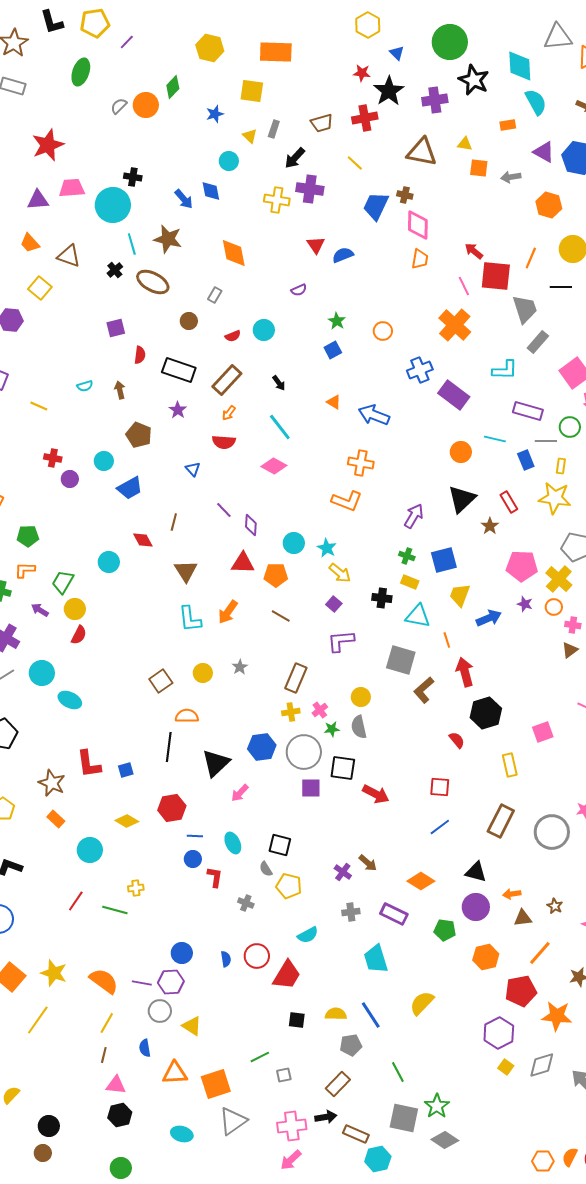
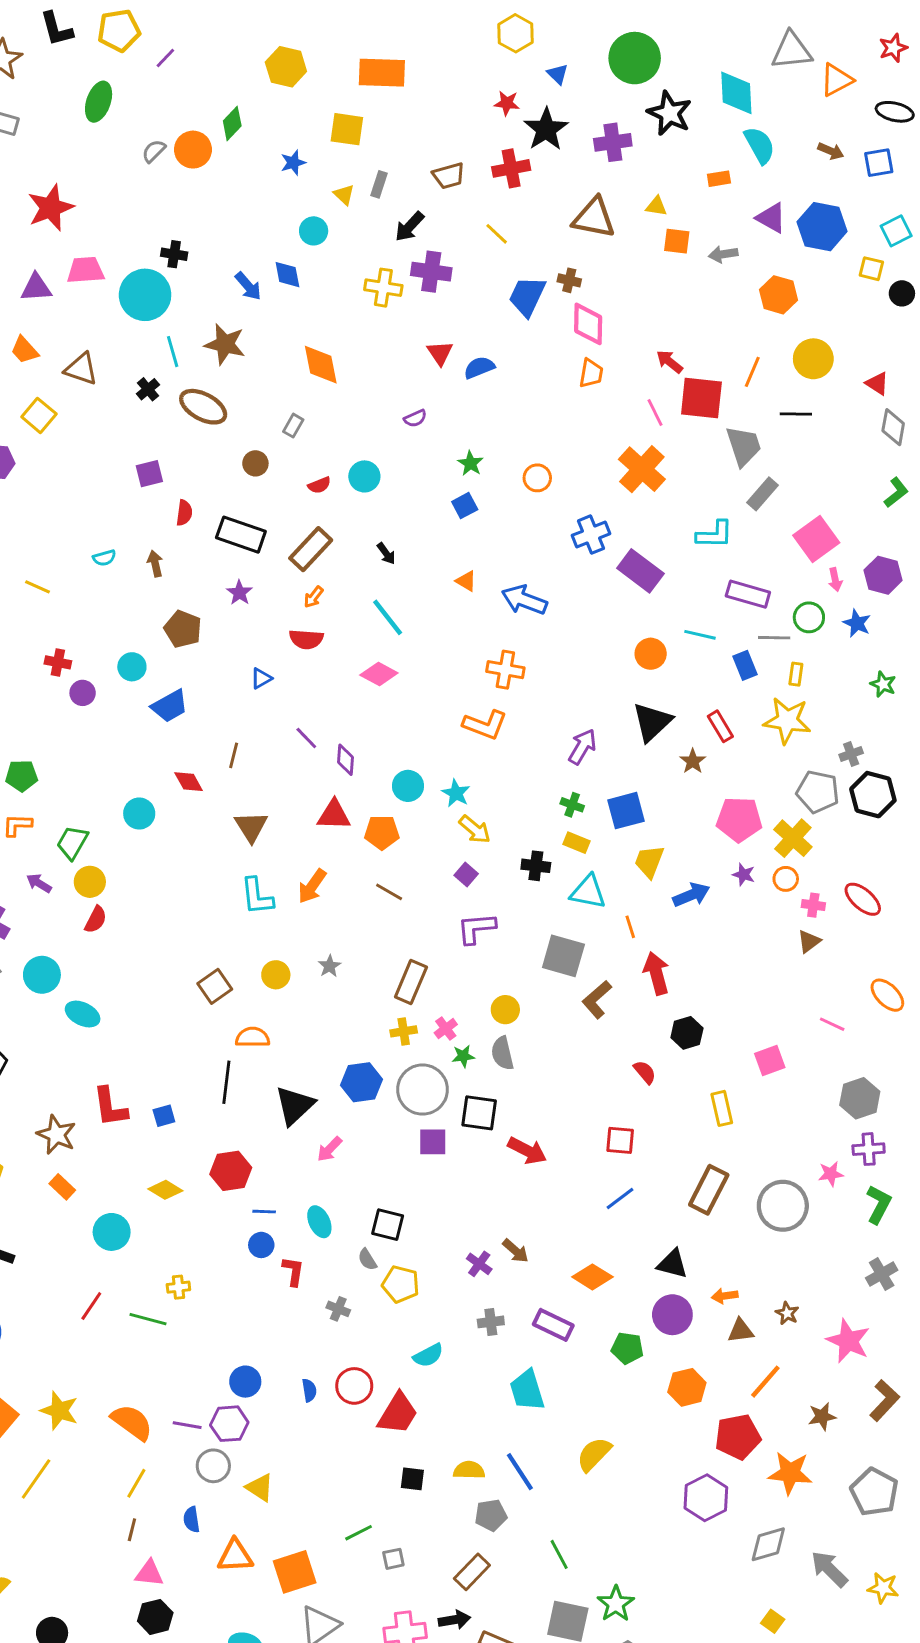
blue triangle: (193, 469) -> (261, 678), turned 42
black hexagon: (486, 713) -> (687, 1033), size x0.7
yellow square: (506, 1067) -> (773, 1621), moved

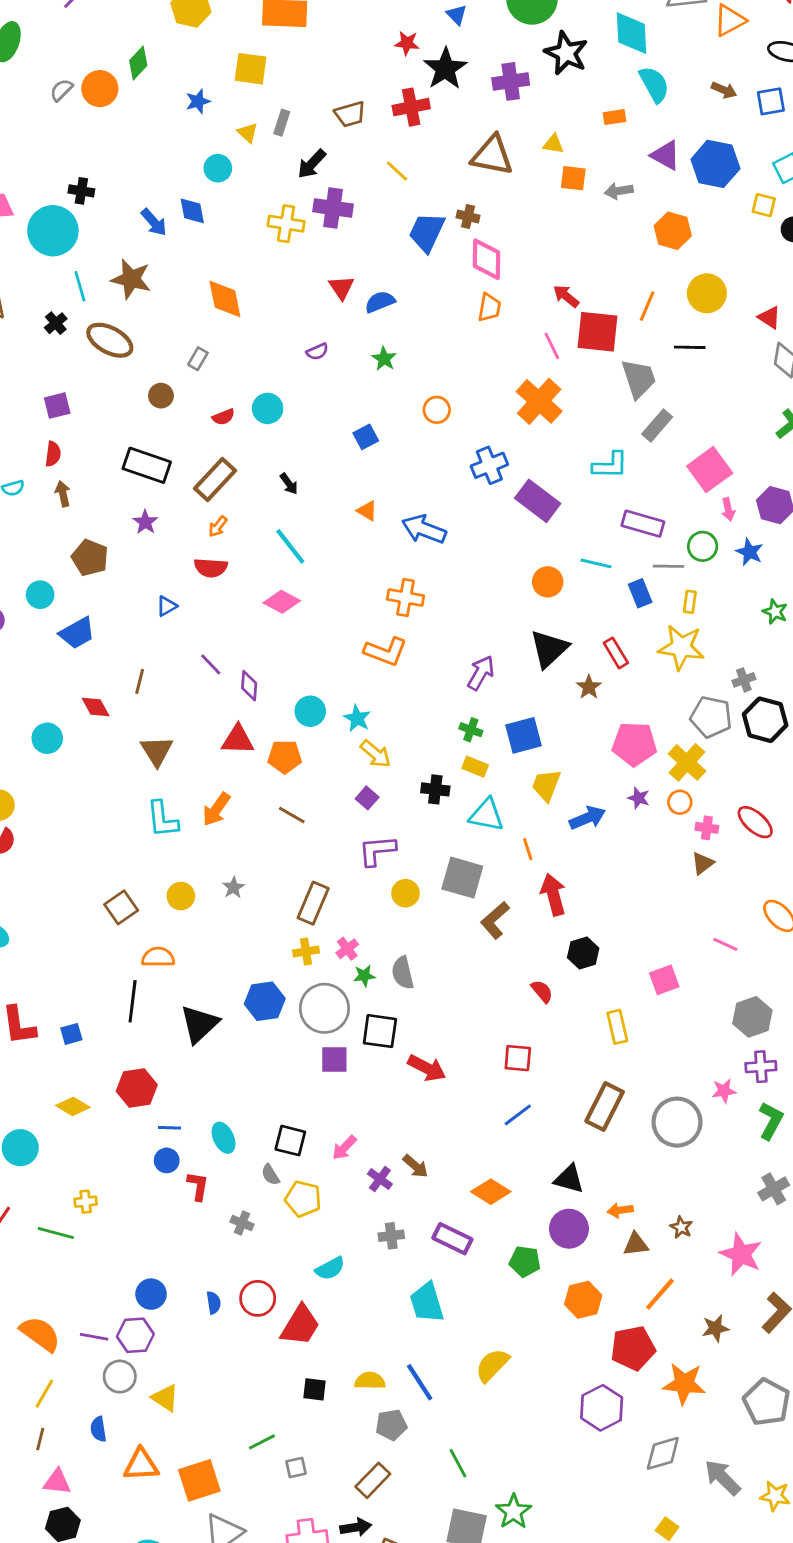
green star: (470, 463) -> (384, 359), moved
red semicircle: (184, 513) -> (53, 454), moved
yellow circle: (505, 1010) -> (405, 893), moved
pink arrow: (330, 1149) -> (344, 1148), moved

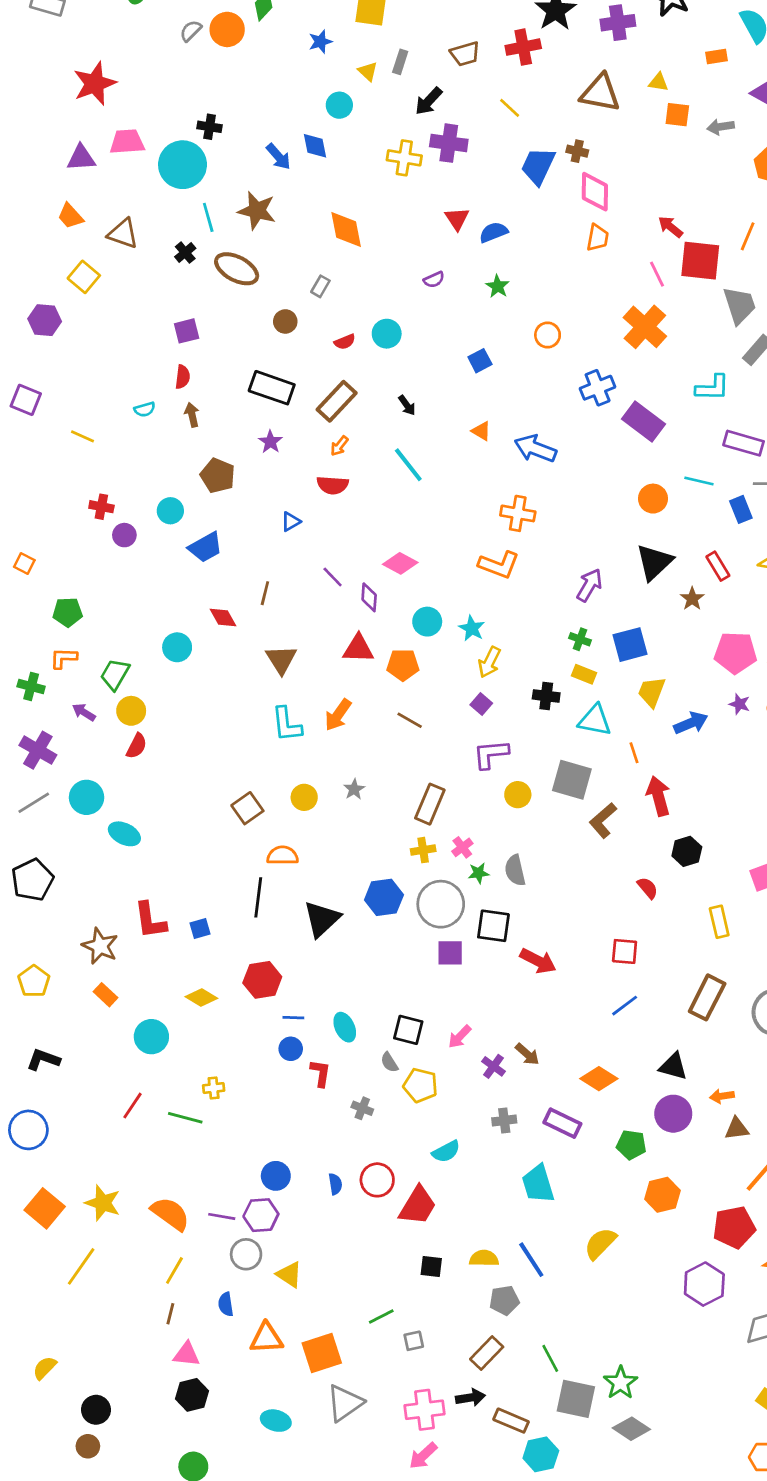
pink diamond: (282, 602) -> (400, 563), moved
yellow arrow: (376, 754) -> (489, 662), turned 76
orange hexagon: (583, 1300) -> (662, 1195), moved
green line: (458, 1463) -> (550, 1358), moved

